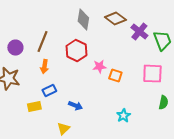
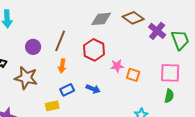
gray diamond: (83, 20) -> (101, 19), turned 75
green semicircle: (163, 103) -> (169, 96), moved
blue arrow: (75, 106) -> (93, 89), moved

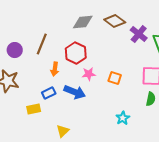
orange arrow: (62, 66) -> (55, 69), moved
pink star: (117, 66) -> (89, 74), moved
blue arrow: (93, 89) -> (75, 92), size x1.5

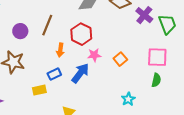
orange square: (115, 78) -> (120, 59), turned 32
blue arrow: (75, 92) -> (80, 73), turned -75

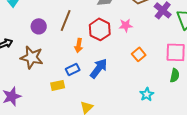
pink star: (94, 55) -> (126, 25), moved

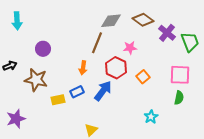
brown line: (66, 20) -> (97, 43), moved
red hexagon: (100, 29) -> (116, 68), moved
yellow rectangle: (58, 85) -> (58, 100), moved

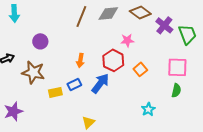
brown line: (97, 43) -> (81, 16), moved

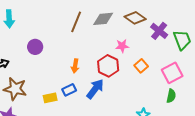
pink square: (177, 67) -> (172, 73), turned -30
orange square: (140, 69) -> (141, 66), moved
brown star: (33, 72) -> (15, 89), moved

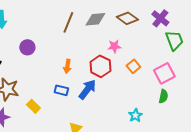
purple cross: (159, 31) -> (160, 18), moved
blue rectangle: (69, 90) -> (61, 90), turned 40
yellow rectangle: (50, 98) -> (33, 106), moved, turned 56

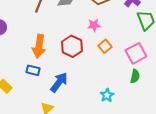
pink star: (114, 46) -> (94, 25), moved
orange arrow: (67, 66) -> (39, 46), size x1.6
blue arrow: (87, 89) -> (59, 82), moved

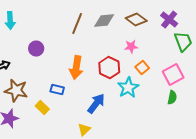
blue rectangle: (33, 70) -> (57, 90), moved
cyan star: (107, 95) -> (128, 88), moved, size x1.5

